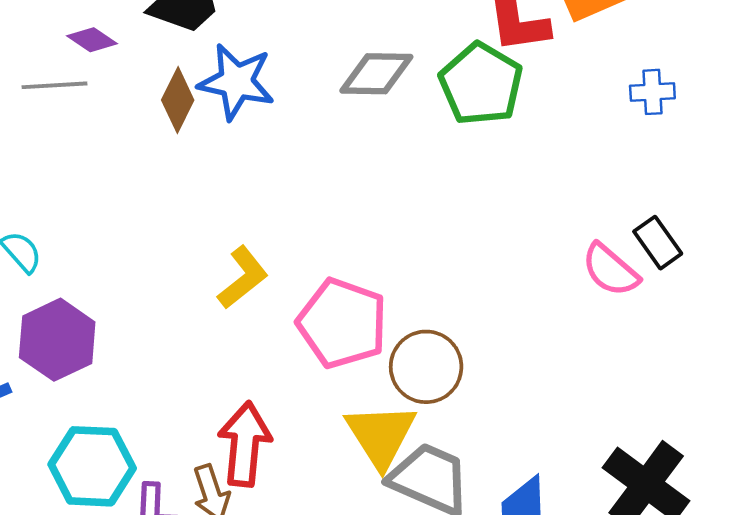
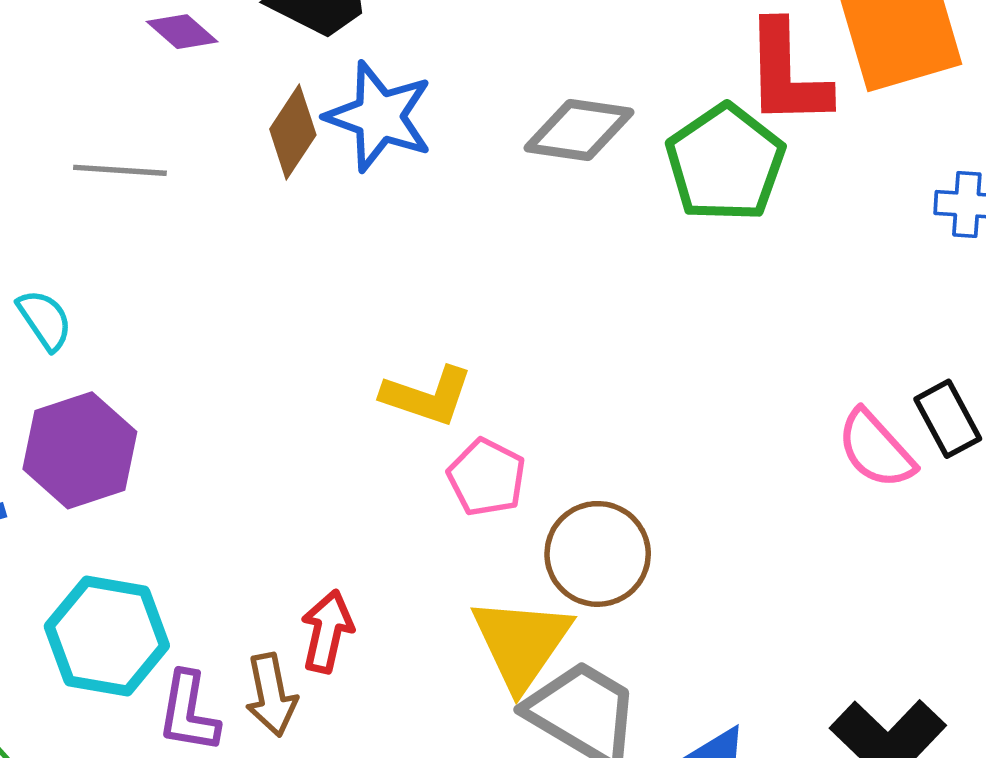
gray line: (55, 85) -> (120, 170), moved
yellow L-shape: (243, 278) -> (427, 396), moved, turned 50
pink pentagon: (342, 323) -> (487, 477), size x0.6
red arrow: (245, 444) -> (327, 631), size x0.7

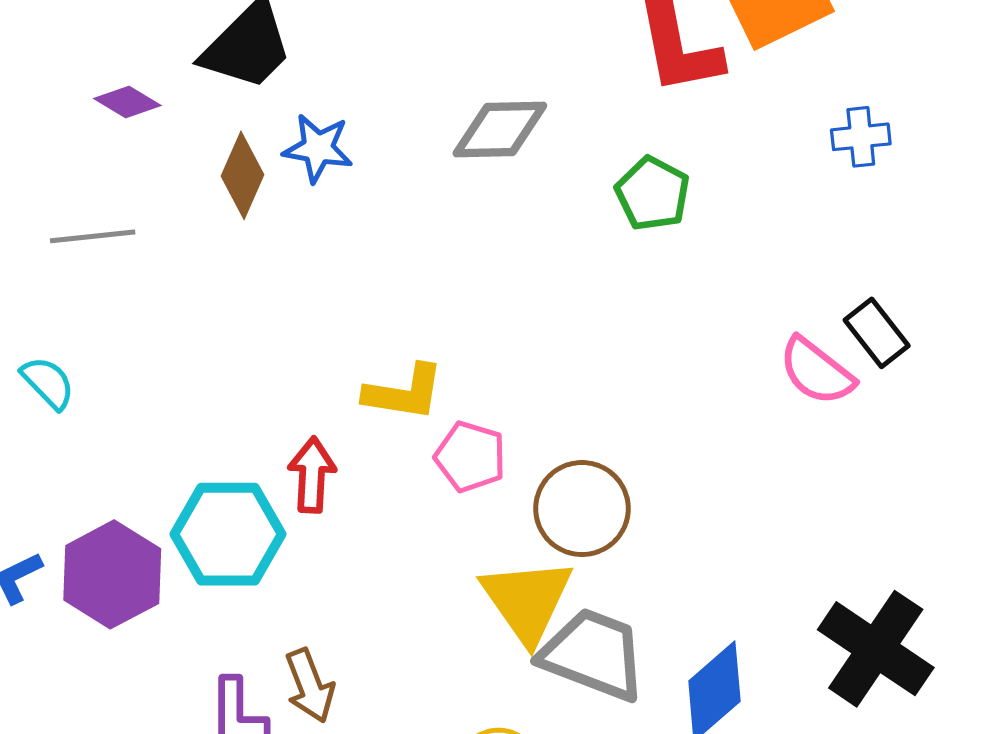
blue star: (379, 117) -> (318, 148), size x0.7
green pentagon: (725, 163) -> (653, 194), moved, size x0.7
purple hexagon: (80, 450) -> (112, 574), moved
red arrow: (327, 631) -> (312, 475), moved
cyan hexagon: (107, 636) -> (228, 534), moved

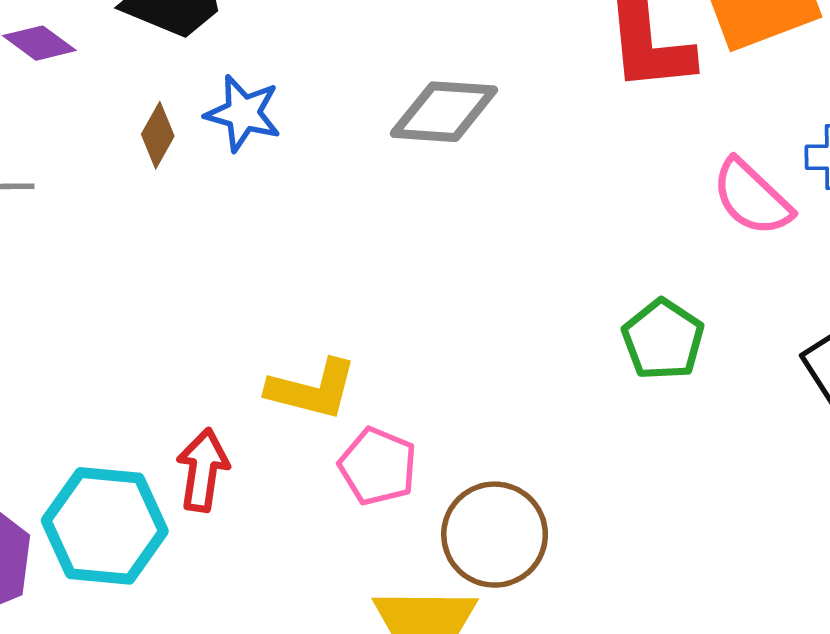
brown diamond: (242, 175) -> (158, 135), size x0.7
green pentagon: (653, 194) -> (663, 340), moved
pink semicircle: (816, 371) -> (752, 197), moved

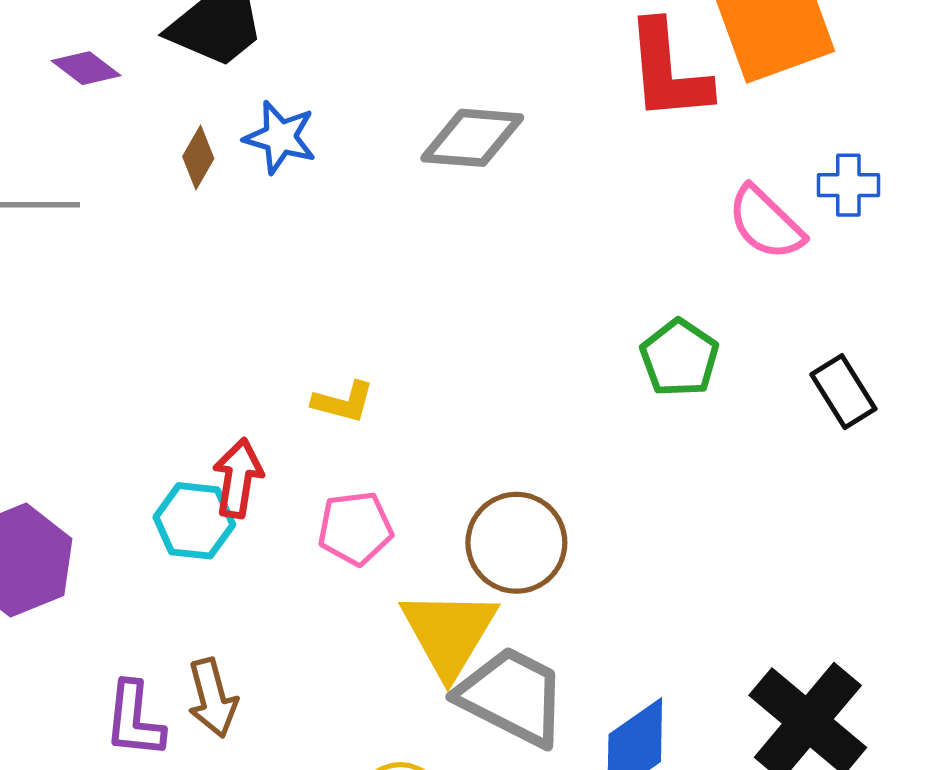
yellow L-shape: (312, 389) -> (343, 402), size x0.7
pink pentagon: (378, 466) -> (355, 528), moved, turned -30
cyan hexagon: (105, 526) -> (194, 521), moved, size x0.7

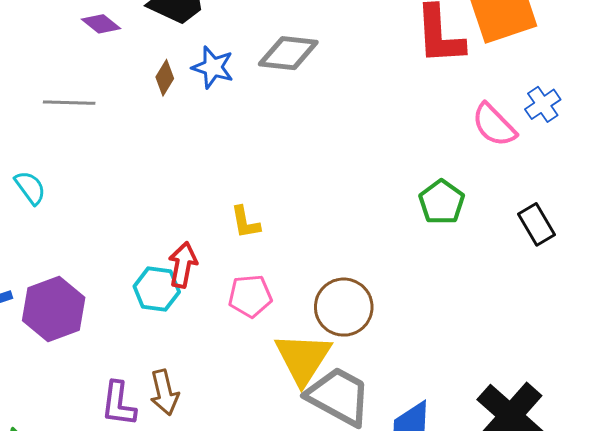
gray diamond: (472, 138) -> (288, 53), moved
blue cross: (848, 185) -> (543, 104), turned -36
yellow L-shape: (343, 402) -> (245, 222), turned 63

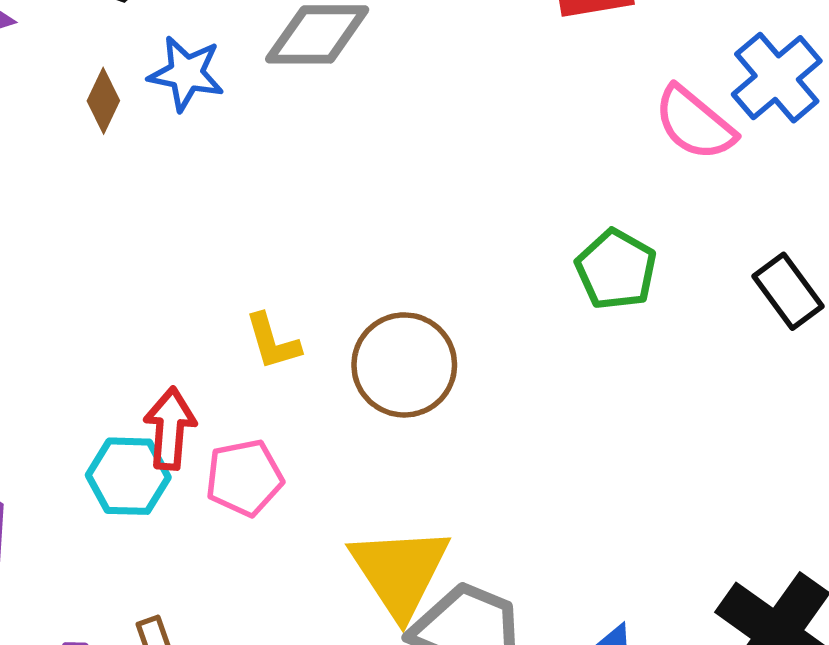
blue cross: (543, 104) -> (777, 78), size x1.4
pink pentagon: (250, 296) -> (244, 478), moved
brown circle: (344, 307) -> (404, 365), moved

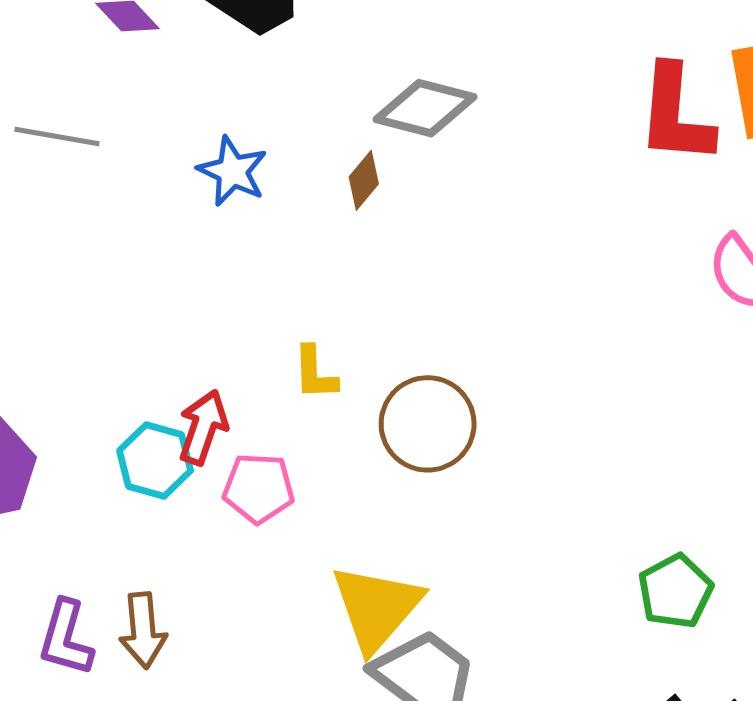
blue star: (186, 73) -> (233, 171), moved
brown diamond: (103, 101) -> (364, 180), moved
green pentagon: (616, 269) -> (675, 591), moved

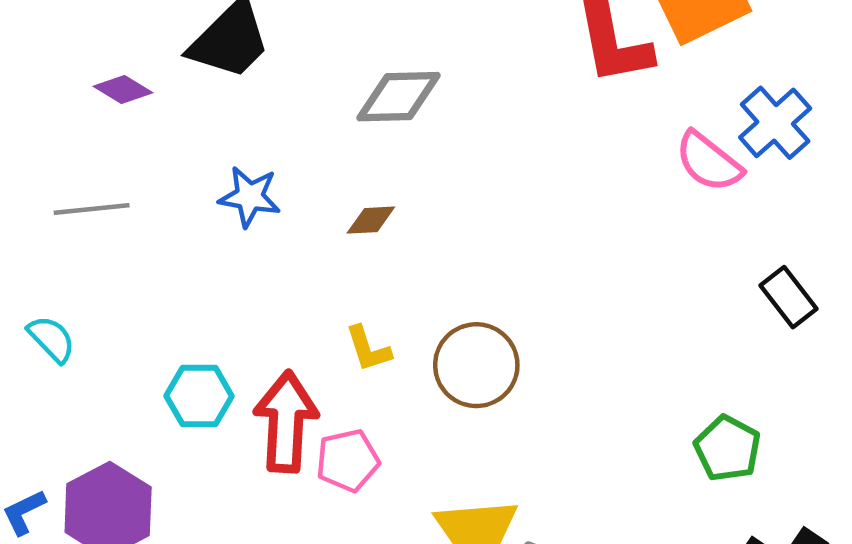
brown diamond: (364, 180) -> (371, 220), moved, turned 63
red arrow: (203, 427) -> (286, 422), size x1.5
cyan hexagon: (155, 460) -> (199, 396), moved

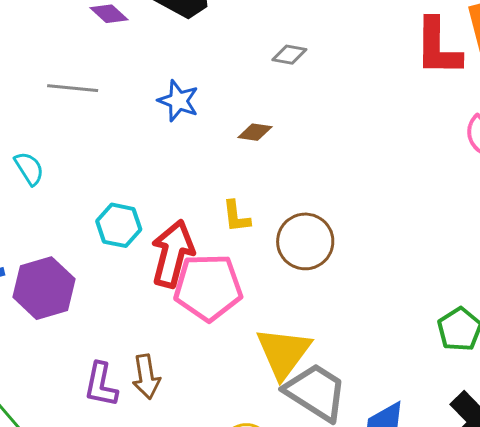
gray diamond: (399, 97) -> (289, 55), size x0.6
pink pentagon: (348, 460) -> (208, 287), size x1.6

